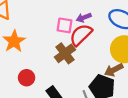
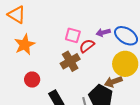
purple arrow: (84, 18) -> (103, 32), moved
red semicircle: (81, 35) -> (87, 46), size x0.7

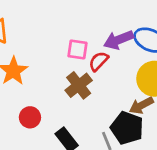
purple arrow: (103, 32) -> (119, 40), size x1.5

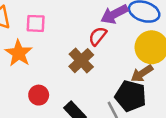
pink square: (77, 49) -> (36, 23), moved

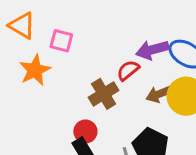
brown arrow: (142, 73) -> (159, 94), moved
red circle: (39, 95) -> (85, 132), moved

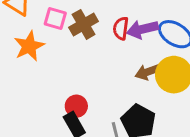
red semicircle: (128, 70) -> (121, 28), moved, turned -45
brown cross: (104, 94) -> (84, 24), moved

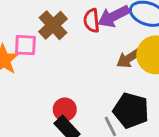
pink square: (55, 18) -> (25, 45), moved

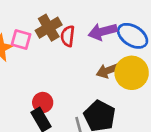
red semicircle: (92, 21) -> (68, 36), moved

